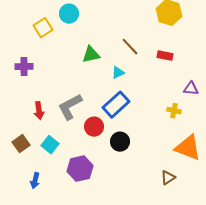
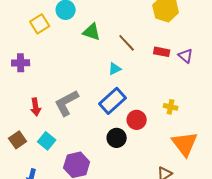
green triangle: (91, 55) -> (92, 32), moved, turned 30
purple triangle: (191, 89) -> (186, 56), moved, turned 35
red circle: (94, 127) -> (137, 120), moved
orange triangle: (188, 148) -> (185, 144), turned 32

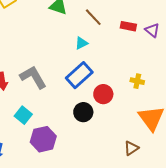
gray L-shape: (67, 103) -> (33, 77), turned 88
cyan square: (47, 141) -> (23, 115), moved

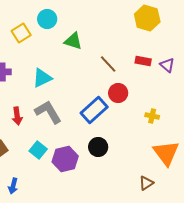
brown line: (93, 17) -> (108, 64), moved
cyan triangle: (81, 43) -> (42, 78), moved, size x1.5
red circle: (103, 94) -> (118, 93), moved
purple hexagon: (43, 139) -> (65, 159), moved

